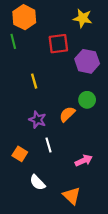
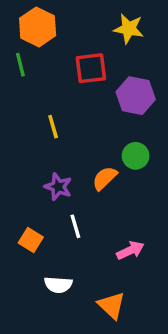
white semicircle: (37, 183) -> (58, 285), turned -42

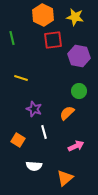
orange hexagon: (38, 27) -> (43, 15), moved
yellow line: (53, 127) -> (21, 78), moved, turned -56
orange semicircle: (105, 178) -> (67, 113), moved
orange triangle: (111, 305) -> (65, 178), turned 36

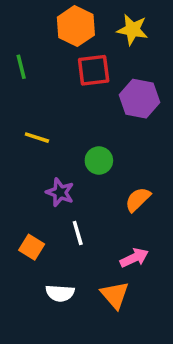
green circle: (79, 91) -> (99, 161), moved
orange semicircle: (67, 113) -> (138, 199), moved
orange triangle: (65, 178) -> (115, 295), moved, turned -30

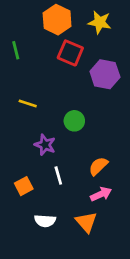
red square: (94, 70) -> (70, 53), turned 30
orange semicircle: (138, 199) -> (98, 166), moved
orange square: (32, 247) -> (24, 186), turned 30

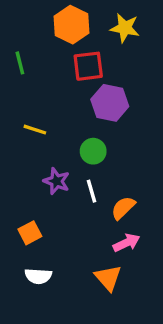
red square: (70, 53) -> (88, 66), turned -30
purple hexagon: (105, 74) -> (110, 103), moved
white line: (58, 175) -> (91, 191), moved
white semicircle: (45, 221) -> (38, 276), moved

